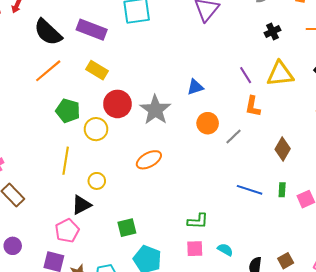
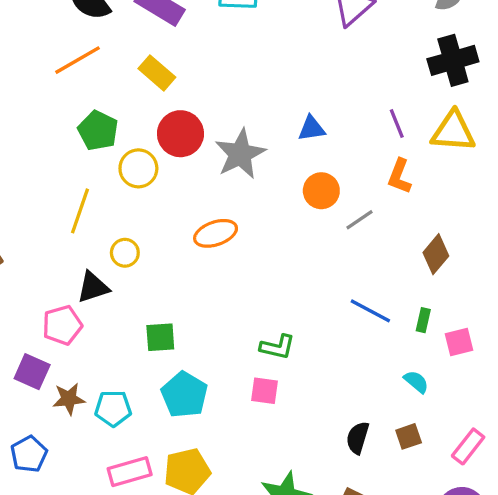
black cross: (272, 31) -> (453, 60), size x1.8
cyan semicircle: (225, 250) -> (416, 382), moved

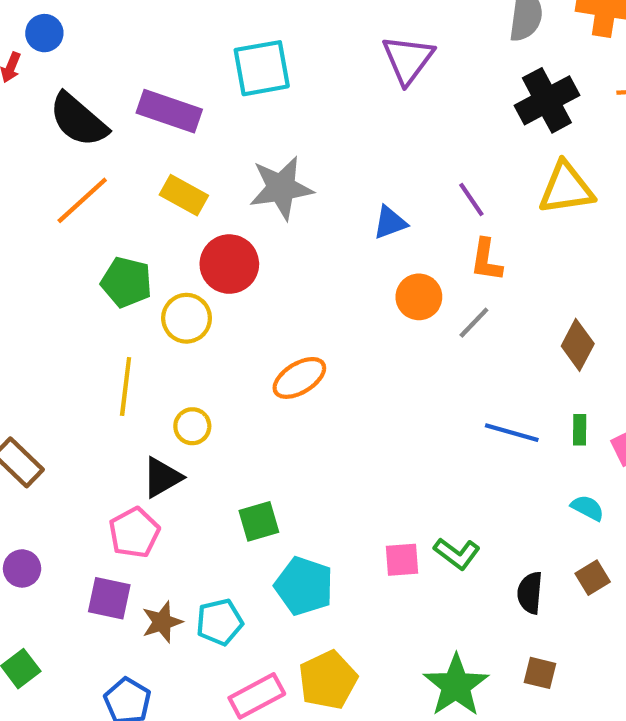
purple line: (397, 124) -> (471, 199), moved
gray star: (240, 154) -> (281, 188), moved, turned 30
orange L-shape: (399, 176) -> (486, 260), moved
green L-shape: (277, 347) -> (457, 554), moved, turned 36

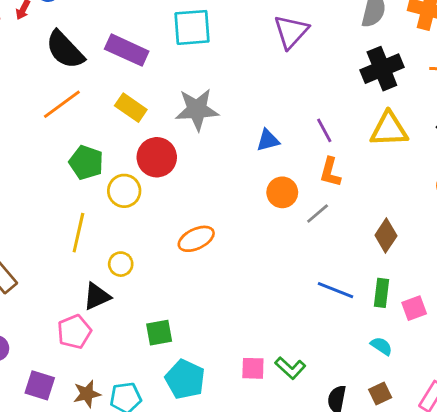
green rectangle: (580, 430) -> (381, 293), size x1.4
purple square: (109, 598) -> (40, 385), moved

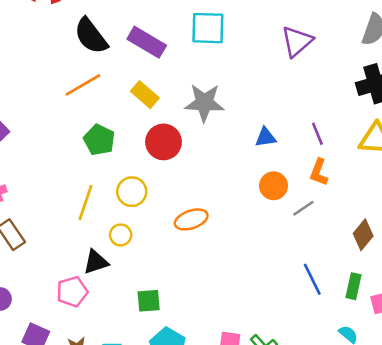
yellow circle: (124, 191) -> (132, 192), moved
blue line: (336, 290) -> (312, 279), turned 36

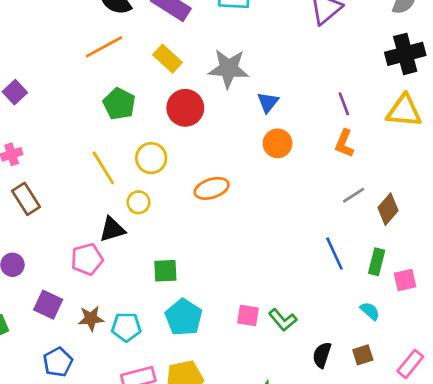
blue triangle: (266, 137) -> (268, 102), moved, turned -45
orange circle: (274, 186) -> (278, 143), moved
yellow line: (85, 203) -> (103, 168), turned -52
gray line: (303, 208) -> (353, 195), moved

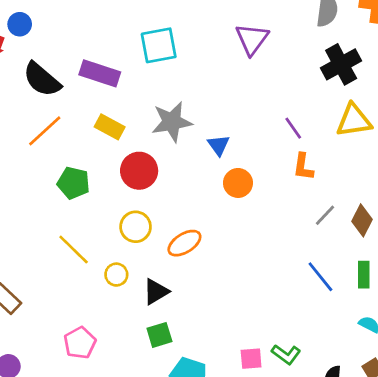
yellow circle: (151, 158) -> (136, 227), moved
black triangle: (112, 229) -> (156, 292), moved

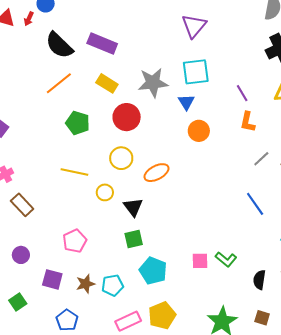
purple triangle: (252, 39) -> (194, 26), moved
cyan square: (159, 45) -> (196, 72), moved
yellow line: (74, 250) -> (74, 172), turned -36
black triangle: (156, 292) -> (133, 207), turned -40

